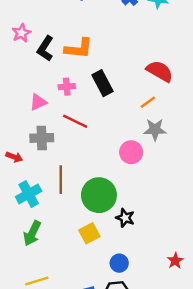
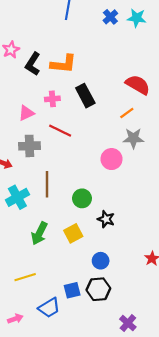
green circle: (99, 195) -> (82, 198), size x0.6
green arrow: (32, 233) -> (39, 233), moved

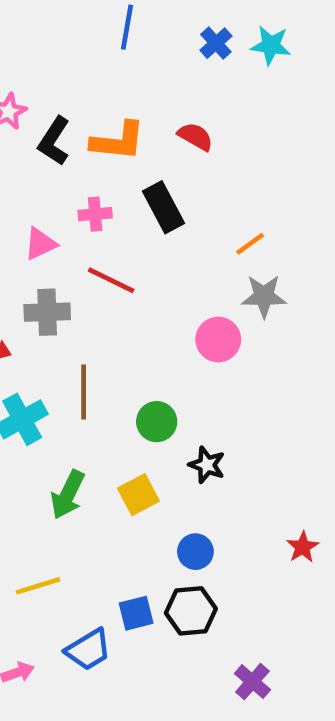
red semicircle: (138, 85) -> (195, 137), moved, size x0.7

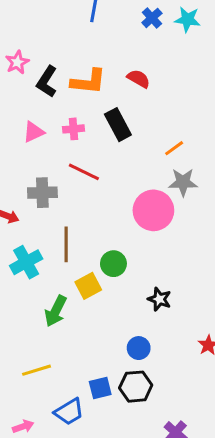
pink triangle: (40, 244) -> (34, 132), moved
pink circle: (218, 340) -> (153, 210), size x1.4
black star: (207, 465) -> (159, 299), moved
yellow square: (138, 495) -> (88, 286), moved

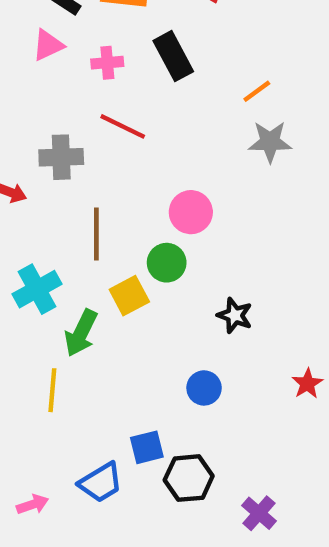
pink triangle: (34, 132) -> (48, 45), moved
pink circle: (153, 210) -> (191, 212), moved, size x0.7
cyan cross: (26, 262) -> (37, 289), moved
yellow line: (36, 370) -> (52, 390), moved, turned -68
black hexagon: (136, 387) -> (189, 478), moved

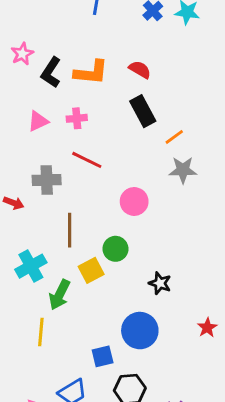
pink triangle: (48, 45) -> (38, 121), moved
black rectangle: (173, 56) -> (143, 111), moved
pink circle: (191, 212) -> (134, 201), moved
blue circle: (204, 388) -> (140, 331), size x1.6
blue square: (147, 447) -> (103, 356), moved

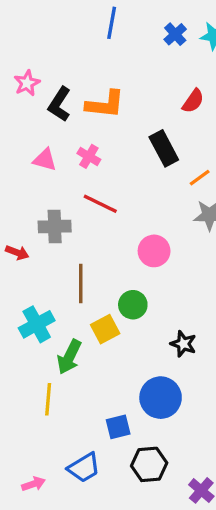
red semicircle: (140, 70) -> (193, 101), moved, turned 95
pink cross: (77, 118) -> (89, 156), turned 36
pink triangle: (38, 121) -> (45, 160), turned 40

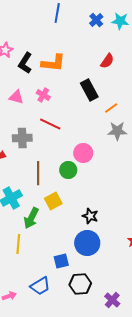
green circle: (133, 305) -> (68, 170), moved
black star: (183, 344) -> (90, 216), moved

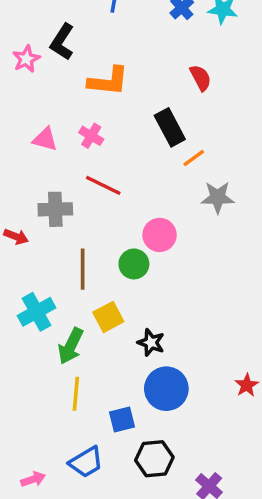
red semicircle: (107, 61) -> (201, 78), turned -63
black L-shape: (25, 63) -> (62, 42), moved
orange line: (111, 108) -> (194, 158), moved
black star: (90, 216) -> (151, 343), moved
yellow line: (18, 244) -> (76, 394), moved

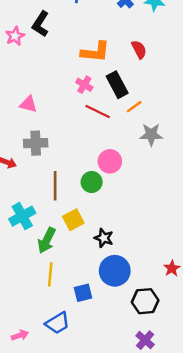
orange L-shape: (108, 81) -> (95, 52), moved
pink cross: (91, 136) -> (84, 85), moved
pink triangle: (45, 139) -> (28, 104), moved
red line: (103, 185) -> (98, 111), moved
black hexagon: (154, 459) -> (145, 301), moved

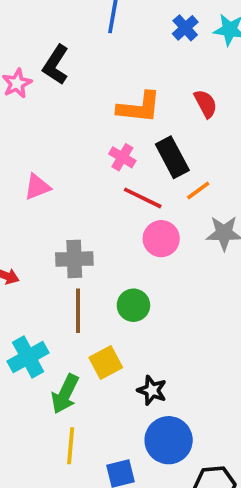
pink triangle: (28, 104) -> (37, 187), turned -36
gray cross: (36, 143) -> (74, 259), moved
pink circle: (110, 161) -> (161, 239), moved

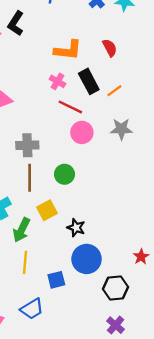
orange line: (198, 191) -> (114, 91), moved

